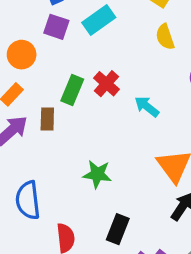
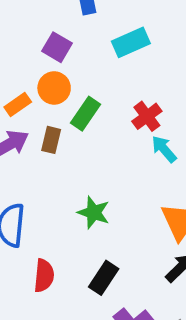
purple square: (56, 27) -> (57, 47), moved
orange circle: (22, 55) -> (54, 88), moved
red cross: (106, 84) -> (147, 116), moved

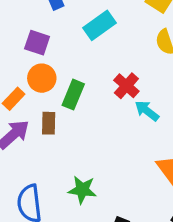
green star: (94, 213) -> (82, 190), moved

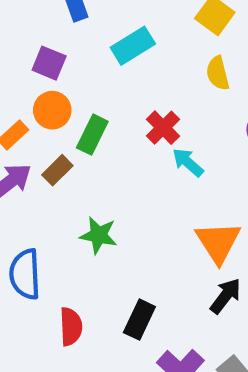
brown rectangle: (49, 123) -> (57, 170), turned 40
green star: (82, 190) -> (99, 235), moved

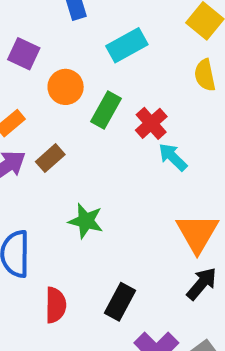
purple square: (49, 63) -> (24, 54), moved
orange circle: (52, 110) -> (66, 87), moved
green rectangle: (92, 135) -> (106, 110), moved

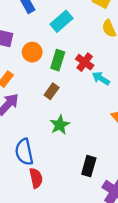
brown rectangle: (50, 158) -> (52, 91), moved
green star: (86, 221) -> (60, 125), turned -30
red semicircle: (56, 305) -> (36, 178), moved

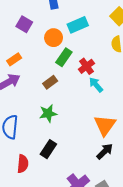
orange circle: (32, 52) -> (54, 38), moved
black rectangle: (89, 166) -> (48, 149), moved
red semicircle: (36, 178) -> (23, 164), moved

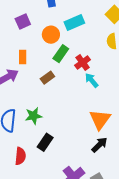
purple square: (24, 24) -> (23, 22), turned 35
orange rectangle: (14, 59) -> (23, 57), moved, turned -56
green star: (48, 113) -> (34, 116), moved

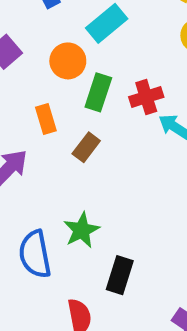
orange rectangle: (23, 57) -> (46, 119), moved
red cross: (83, 63) -> (146, 97), turned 35

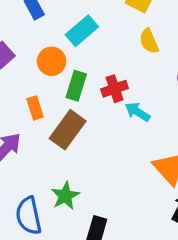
brown rectangle: (86, 147) -> (68, 130), size x1.6

